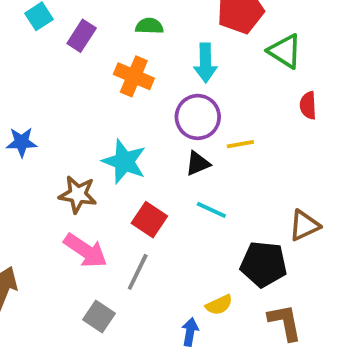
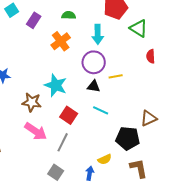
orange cross: (134, 76) -> (61, 41), turned 30
black triangle: (198, 163) -> (94, 86), turned 32
gray square: (99, 316) -> (56, 172), moved

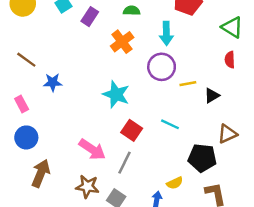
green triangle: (139, 28) -> (232, 27), moved
black triangle: (94, 86) -> (212, 96), moved, turned -40
brown star: (32, 102) -> (87, 187), moved

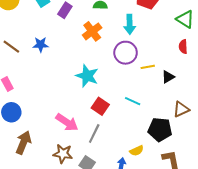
blue star: (53, 82) -> (41, 45), moved

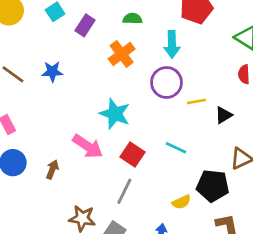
pink arrow: (67, 122) -> (88, 146), moved
brown arrow: (23, 143) -> (52, 169), moved, size x0.6
yellow semicircle: (137, 151) -> (181, 202), moved

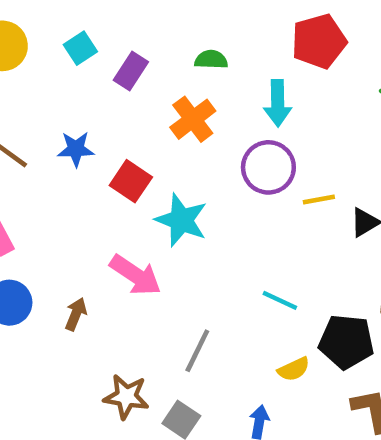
cyan line: (176, 148) -> (280, 300), moved
red square: (133, 155) -> (131, 181), moved

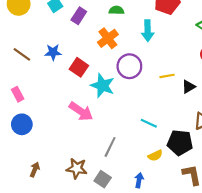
purple circle: (268, 167) -> (129, 66), moved
brown arrow: (76, 314) -> (35, 169), moved

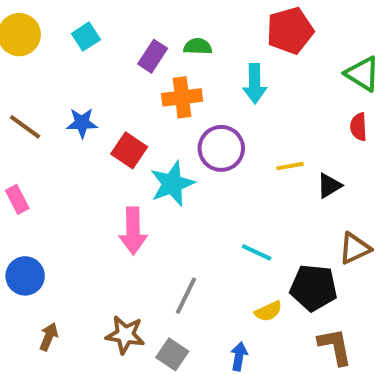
purple rectangle: (79, 16) -> (153, 56), moved
orange cross: (108, 38) -> (182, 97), turned 30
cyan star: (103, 86) -> (172, 184), turned 30
pink arrow: (81, 111) -> (133, 231), turned 55
blue circle: (22, 124) -> (25, 276), moved

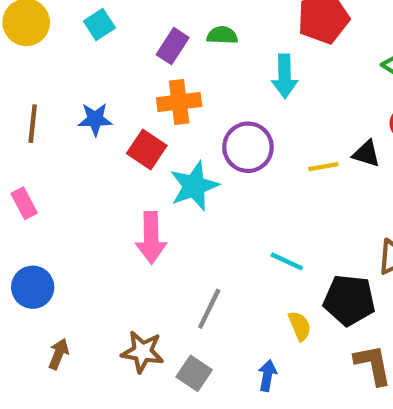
orange cross: (182, 97) -> (179, 102), moved
brown line: (25, 127) -> (33, 124), turned 60
black triangle: (329, 186) -> (366, 154), moved, turned 48
yellow semicircle: (268, 311) -> (300, 326), turned -88

